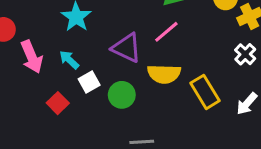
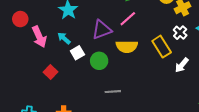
purple triangle: (127, 48) -> (102, 30), turned -45
yellow rectangle: (205, 92) -> (162, 47), moved
red square: (58, 103) -> (51, 72), moved

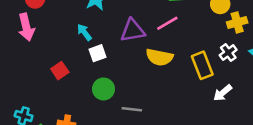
pink arrow: (39, 37) -> (26, 27), moved
green circle: (99, 61) -> (103, 89), moved

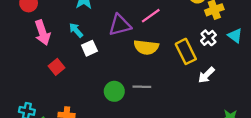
pink arrow: (26, 27) -> (42, 33), moved
green circle: (103, 89) -> (114, 91), moved
gray line: (132, 109) -> (142, 87), moved

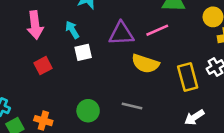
white arrow: (206, 75) -> (194, 117), moved
green circle: (114, 91) -> (88, 111), moved

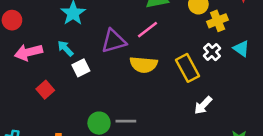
pink arrow: (35, 25) -> (28, 52), turned 96
gray line: (132, 106) -> (126, 121), moved

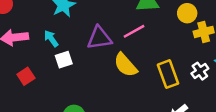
white cross: (212, 52) -> (200, 71), moved
yellow semicircle: (144, 65) -> (126, 65), turned 36

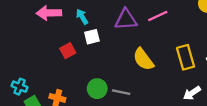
yellow semicircle: (126, 65) -> (143, 59), moved
red square: (26, 76) -> (68, 51), moved

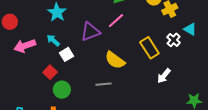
green circle: (97, 89) -> (62, 90), moved
gray line: (121, 92) -> (103, 84), moved

